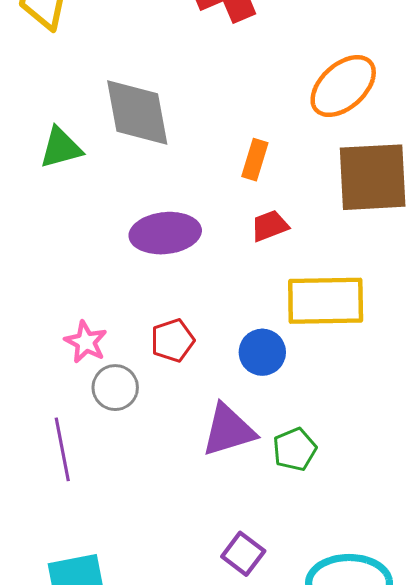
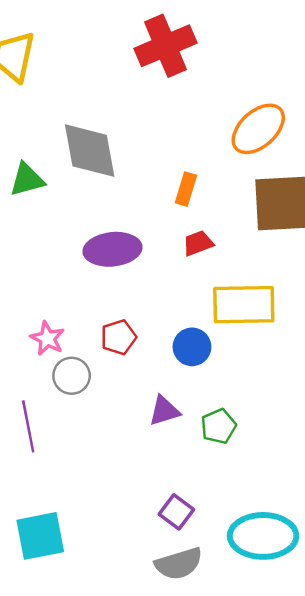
purple triangle: (228, 430) -> (164, 411), size x0.7

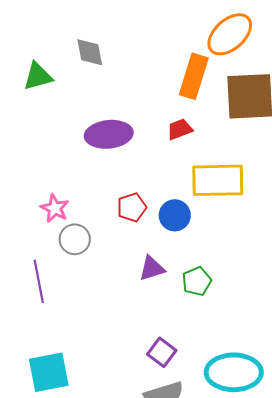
gray diamond: (90, 151) -> (90, 52), size x0.6
orange rectangle: (186, 189) -> (194, 76), moved, size x1.6
red pentagon: (119, 337) -> (132, 207), moved

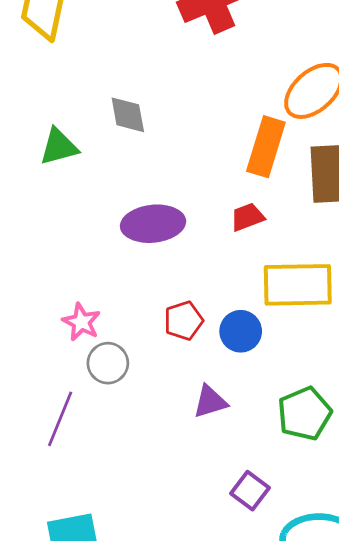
purple line: (39, 281) -> (60, 419), turned 33
green pentagon: (197, 281) -> (304, 414), moved, size x1.4
purple square: (162, 352) -> (250, 491), moved

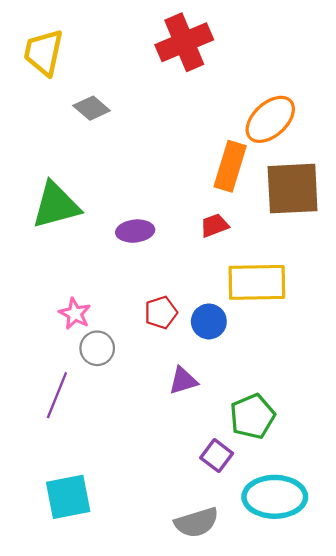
gray diamond: (128, 115) -> (92, 108), moved, turned -39
green triangle: (59, 147) -> (56, 205), moved, size x1.5
purple ellipse: (153, 224) -> (135, 231), size x0.7
green pentagon: (304, 414) -> (252, 416), moved

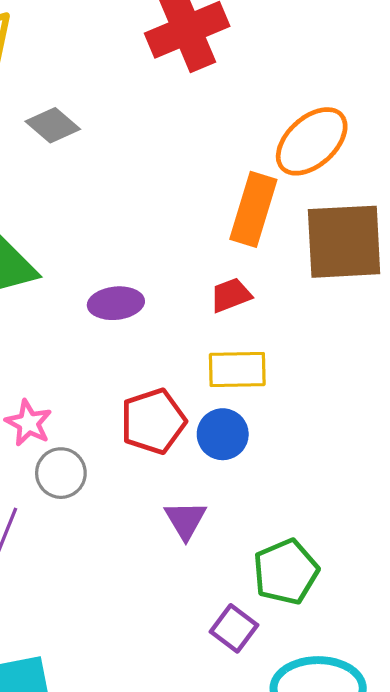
yellow rectangle: (257, 282) -> (237, 370), moved, size x0.7
red pentagon: (161, 313) -> (153, 421), size x1.4
purple triangle: (183, 381) -> (185, 520), turned -44

